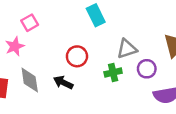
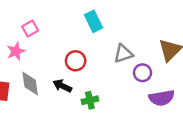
green cross: (113, 73) -> (90, 100), moved

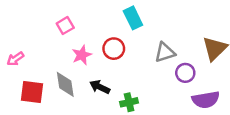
pink star: (16, 51) -> (82, 55), moved
red circle: (76, 61) -> (114, 49), moved

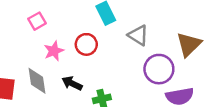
gray triangle: (165, 52) -> (138, 35), moved, turned 50
purple circle: (185, 73) -> (159, 69), size x1.5

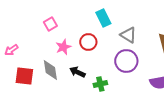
purple circle: (159, 69) -> (126, 61), moved

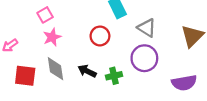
pink square: (50, 24) -> (45, 15), moved
pink star: (63, 47) -> (52, 37), moved
green cross: (100, 84) -> (114, 76), moved

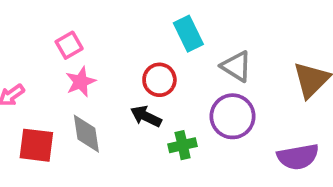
black arrow: (87, 71) -> (146, 116), moved

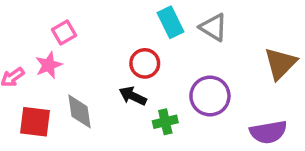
gray triangle: (236, 66) -> (213, 27), moved
pink star: (81, 82) -> (49, 65), moved

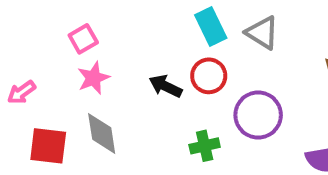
red circle: (145, 63) -> (209, 76), moved
pink star: (49, 65) -> (93, 78), moved
black arrow: (133, 96) -> (166, 86), moved

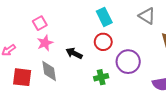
gray triangle: (262, 33) -> (147, 16), moved
black arrow: (166, 86) -> (74, 53), moved

